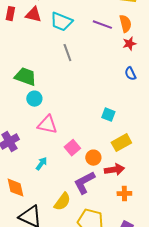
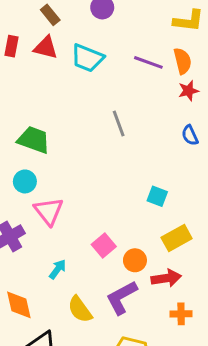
gray line: (67, 53) -> (119, 123), moved
cyan circle: (34, 99) -> (25, 181), moved
pink triangle: (47, 125) -> (49, 211), moved, turned 40
yellow semicircle: (62, 202) -> (80, 309), moved, turned 108

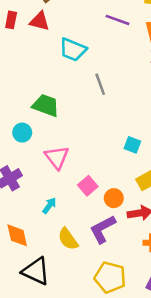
cyan trapezoid: (87, 58) -> (73, 50), moved
purple line: (148, 62) -> (117, 20), moved
green trapezoid: (34, 140) -> (46, 105), moved
pink triangle: (49, 211) -> (57, 157), moved

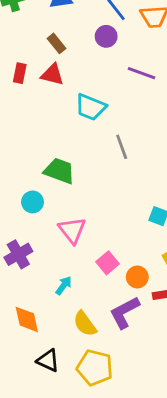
black triangle: (36, 271) -> (48, 361), size x0.7
yellow pentagon: (110, 277) -> (95, 368), moved

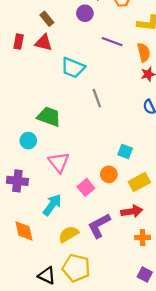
purple cross: (18, 254) -> (17, 181), turned 36
orange circle: (137, 277) -> (109, 174), moved
cyan arrow: (64, 285) -> (52, 205), size x1.5
yellow semicircle: (85, 324) -> (69, 234), turned 96
black triangle: (48, 361) -> (47, 276), moved

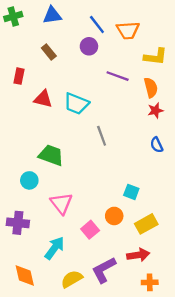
red triangle: (44, 43) -> (43, 99), moved

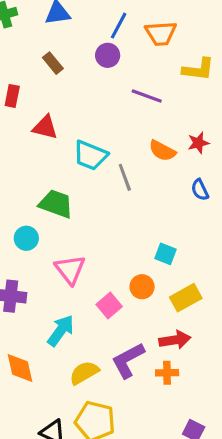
blue line: (97, 25) -> (119, 26), turned 66
orange semicircle: (151, 88) -> (162, 151), moved, turned 132
cyan trapezoid: (76, 104) -> (90, 155), moved
orange cross: (150, 282) -> (167, 373), moved

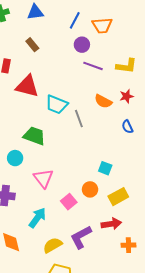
purple circle: (108, 55) -> (82, 45), moved
yellow L-shape: (198, 69) -> (126, 66), moved
red triangle: (45, 127) -> (27, 86), size x1.4
orange cross: (167, 373) -> (128, 245), moved

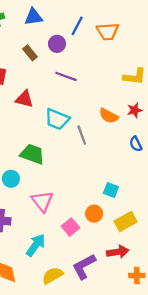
purple circle: (82, 45) -> (57, 44), moved
purple line: (93, 66) -> (66, 76), moved
red triangle: (27, 86) -> (24, 99), size x0.7

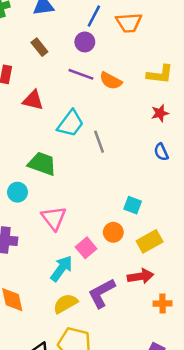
purple circle: (57, 44) -> (85, 42), moved
orange semicircle: (109, 116) -> (111, 81), moved
cyan trapezoid: (57, 119) -> (71, 124), turned -75
cyan arrow: (36, 245) -> (61, 269), moved

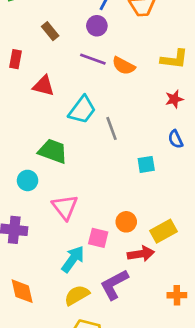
cyan square: (133, 205) -> (146, 164), moved, turned -30
pink square: (86, 248) -> (98, 238), turned -36
red arrow: (140, 276) -> (141, 254), moved

